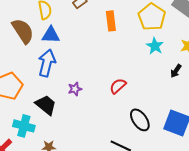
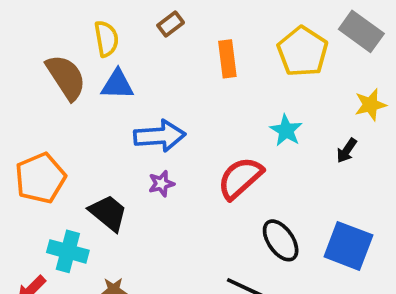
cyan star: (155, 46) -> (286, 130), moved
blue arrow: (47, 63) -> (160, 136), moved, turned 72
red semicircle: (118, 86) -> (240, 178), size x1.5

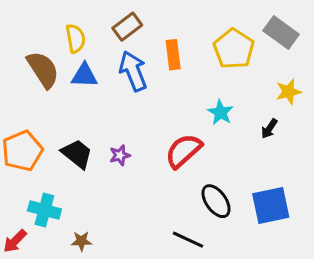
brown rectangle: (171, 24) -> (127, 27), size x1.4
blue arrow: (160, 136) -> (133, 71), moved, turned -108
black trapezoid: (108, 213) -> (77, 154), moved
blue square: (348, 246) -> (271, 206), turned -33

